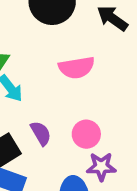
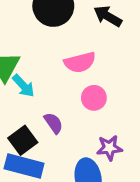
pink circle: (86, 134) -> (94, 98), moved

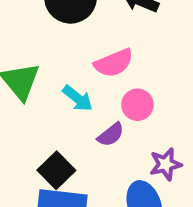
cyan arrow: (23, 86) -> (78, 98), moved
purple semicircle: (53, 123) -> (111, 135), moved, turned 95

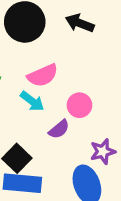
pink semicircle: (114, 63) -> (43, 75), moved

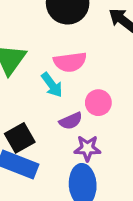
purple star: (103, 151) -> (87, 148), moved

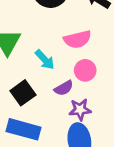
pink semicircle: (70, 62) -> (77, 39), moved
black square: (20, 138) -> (23, 93), moved

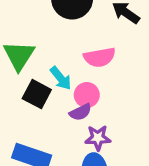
pink circle: (85, 70) -> (87, 95), moved
black square: (23, 93) -> (37, 94), moved, turned -30

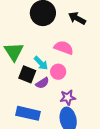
pink semicircle: (100, 57) -> (64, 48), turned -144
purple semicircle: (80, 112) -> (42, 83), moved

